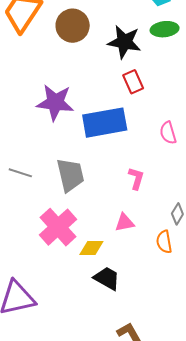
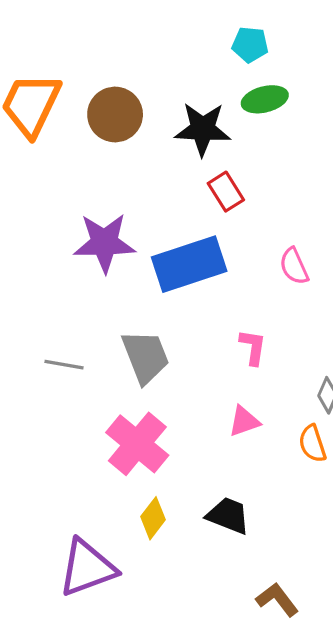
yellow diamond: (91, 248) -> (153, 518), moved, turned -45

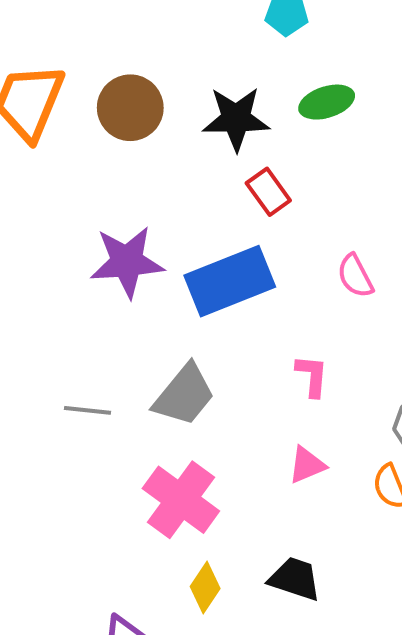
green ellipse: (265, 99) -> (327, 102), moved
gray trapezoid: (145, 357) -> (184, 395), turned 64

